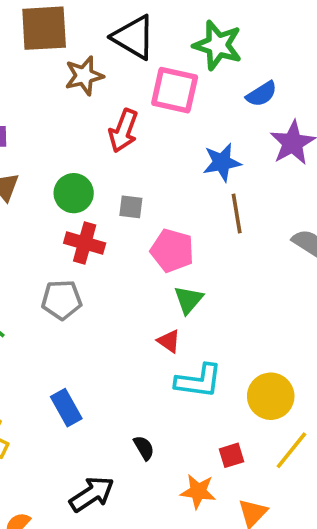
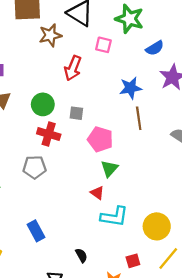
pink square: (175, 90) -> (103, 45), size x0.6

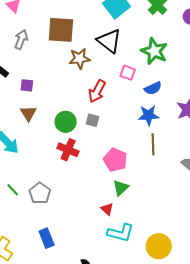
blue semicircle: (155, 48) -> (153, 88), moved
gray square: (76, 113) -> (93, 120), moved
gray pentagon: (34, 167) -> (40, 193), moved, turned 30

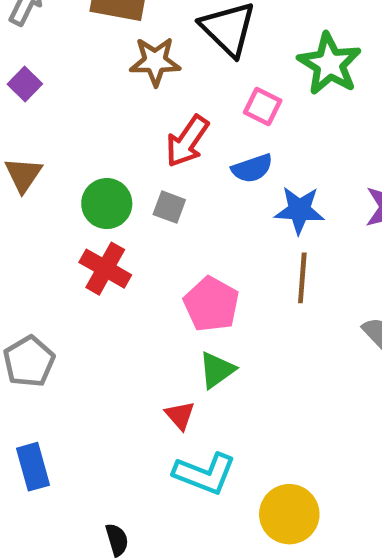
purple square: (27, 85) -> (25, 84), moved, turned 32
blue semicircle: (153, 88) -> (252, 168), moved

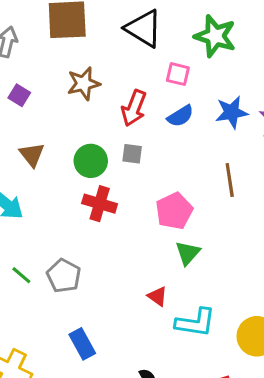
brown star: (155, 61) -> (84, 83), moved
blue star: (299, 210) -> (232, 112), moved
pink pentagon: (211, 304) -> (174, 211), turned 30
red triangle: (180, 415) -> (157, 296), moved

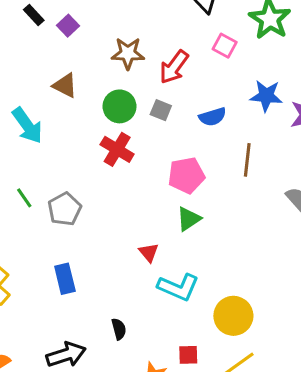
brown star: (84, 83) -> (128, 53), moved
blue semicircle: (180, 116) -> (213, 117), moved
brown triangle: (32, 155) -> (65, 85), turned -40

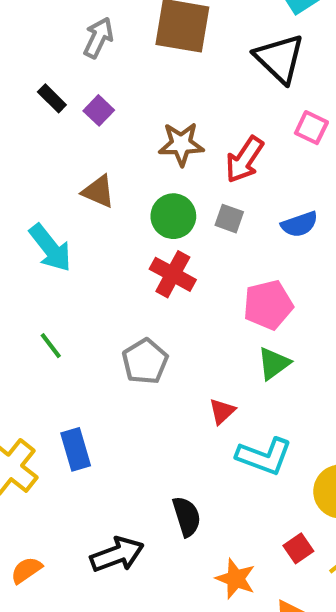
gray pentagon: (65, 209) -> (145, 361), moved
red triangle: (149, 252) -> (222, 411), turned 30
blue rectangle: (65, 279) -> (76, 449), moved
black semicircle: (119, 329) -> (187, 516), size x1.4
red square: (188, 355) -> (298, 548), moved, turned -30

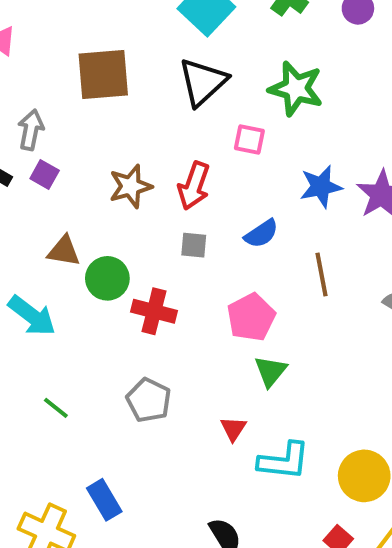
gray arrow: (98, 38) -> (31, 130), moved
black triangle: (280, 58) -> (203, 82), turned 48
green circle: (173, 216) -> (107, 278), moved

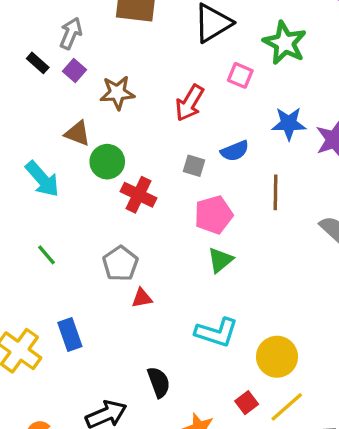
brown star: (131, 186) -> (117, 93), moved
gray square: (194, 245) -> (194, 166), moved
red triangle: (233, 429) -> (142, 298), moved, turned 35

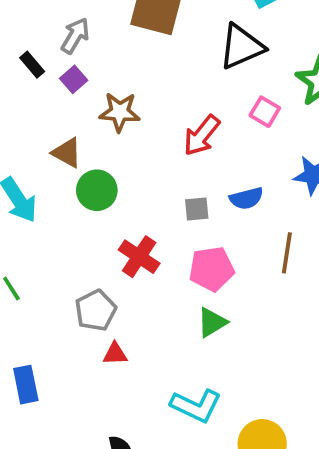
gray square: (194, 166) -> (197, 209), turned -30
red cross: (138, 195) -> (139, 257), moved

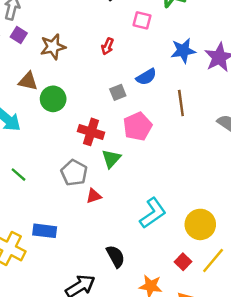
red arrow: (202, 135) -> (107, 46), size x0.6
green triangle: (212, 322) -> (111, 159), moved
blue rectangle: (26, 385) -> (45, 231), turned -55
cyan L-shape: (196, 406) -> (153, 213), turned -44

